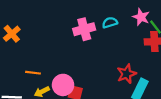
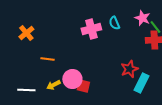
cyan semicircle: (110, 23) -> (114, 23), turned -96
orange line: (33, 73) -> (47, 59), moved

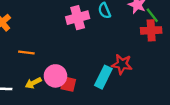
red star: (129, 69) -> (122, 64), turned 30
cyan rectangle: (141, 83) -> (103, 77), moved

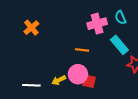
orange line: (26, 53) -> (82, 50), moved
cyan rectangle: (103, 77) -> (119, 45), moved, turned -66

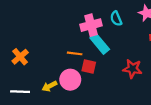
orange cross: (31, 28) -> (20, 57), moved
cyan rectangle: (119, 45) -> (100, 44), moved
red square: (89, 81) -> (89, 67), moved

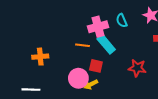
orange line: (75, 53) -> (83, 45), moved
orange cross: (20, 57) -> (40, 57), moved, turned 35
yellow arrow: (50, 86) -> (91, 84), moved

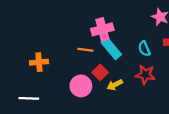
cyan semicircle: (122, 21) -> (144, 49), moved
red square: (96, 66) -> (100, 72), turned 32
yellow arrow: (91, 84) -> (115, 85), moved

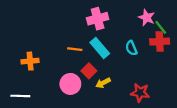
pink cross: (102, 29) -> (98, 19), moved
red star: (145, 75) -> (140, 93), moved

